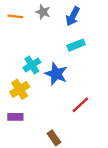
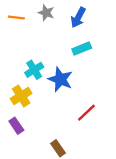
purple rectangle: (15, 117) -> (16, 126), turned 56

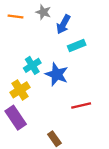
blue arrow: (78, 17) -> (63, 24), moved
red line: (86, 113) -> (81, 105), turned 30
purple rectangle: (16, 126) -> (16, 118), size x1.5

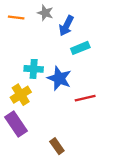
cyan cross: (32, 65) -> (34, 69), turned 36
red line: (81, 105) -> (85, 98), moved

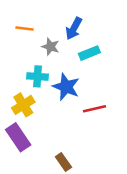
gray star: (45, 13) -> (50, 47), moved
orange line: (16, 18) -> (25, 28), moved

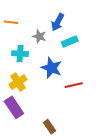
orange line: (25, 28) -> (11, 22), moved
cyan cross: (38, 76) -> (20, 54), moved

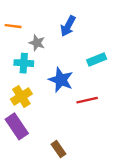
gray star: (39, 36) -> (37, 43), moved
cyan rectangle: (70, 41) -> (97, 60), moved

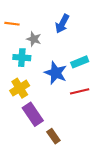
cyan rectangle: (97, 60) -> (80, 62), moved
purple rectangle: (17, 126) -> (33, 114), moved

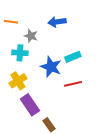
blue arrow: (62, 24) -> (57, 22), turned 54

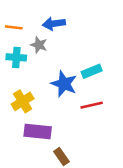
blue arrow: (57, 22) -> (54, 24), moved
cyan cross: (20, 53) -> (16, 57), moved
purple rectangle: (30, 105) -> (38, 131), turned -50

